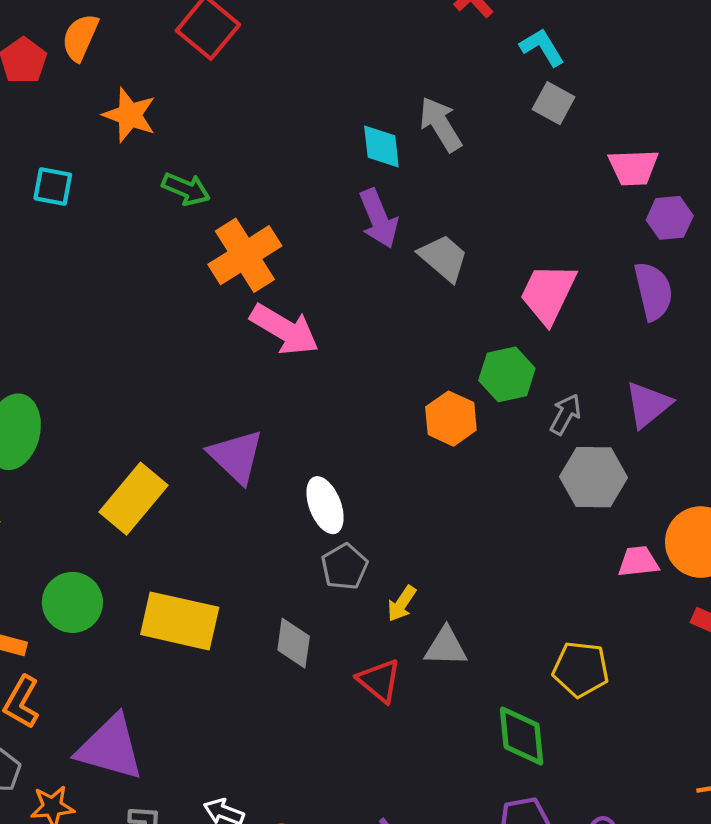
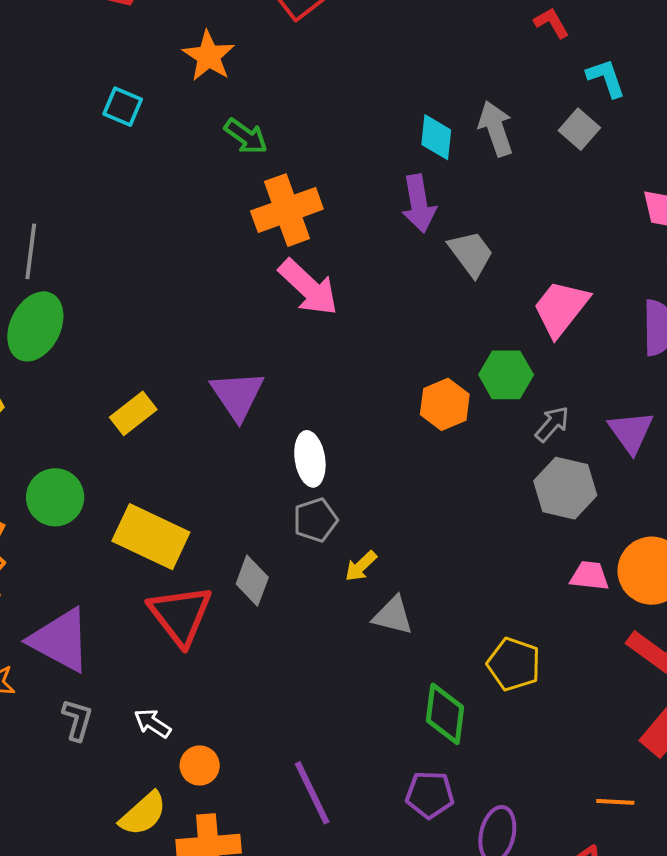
gray square: (554, 103) -> (579, 129), moved
purple triangle: (648, 405) -> (631, 432), turned -39
yellow rectangle: (133, 499) -> (133, 413), size x0.7
red triangle: (379, 681) -> (180, 615), moved, size x1.5

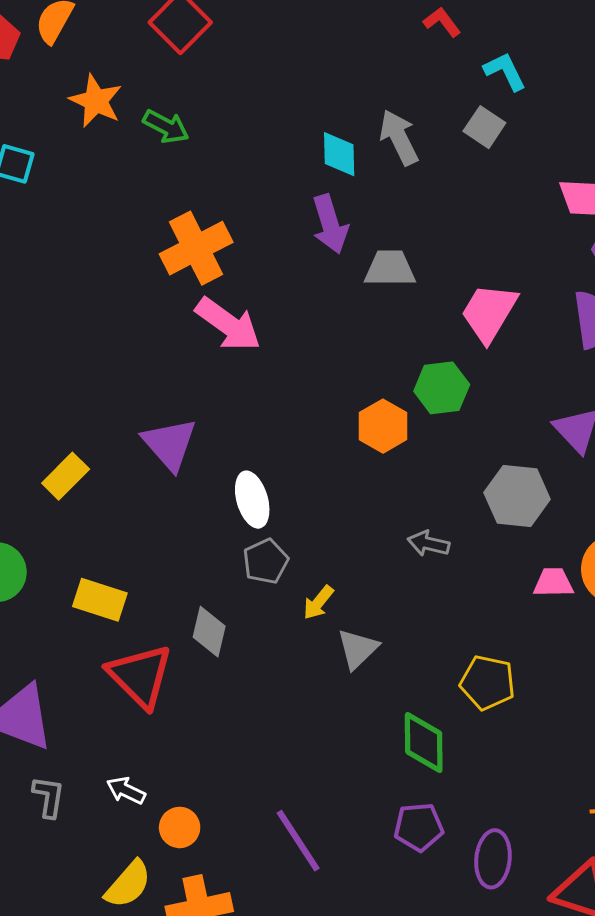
green arrow: (246, 136) -> (166, 127), moved
gray trapezoid: (471, 253) -> (390, 268), turned -46
gray arrow: (552, 424) -> (429, 544), moved, turned -111
yellow rectangle: (151, 537) -> (100, 600), size x0.7
gray triangle: (393, 616) -> (358, 649), turned -51

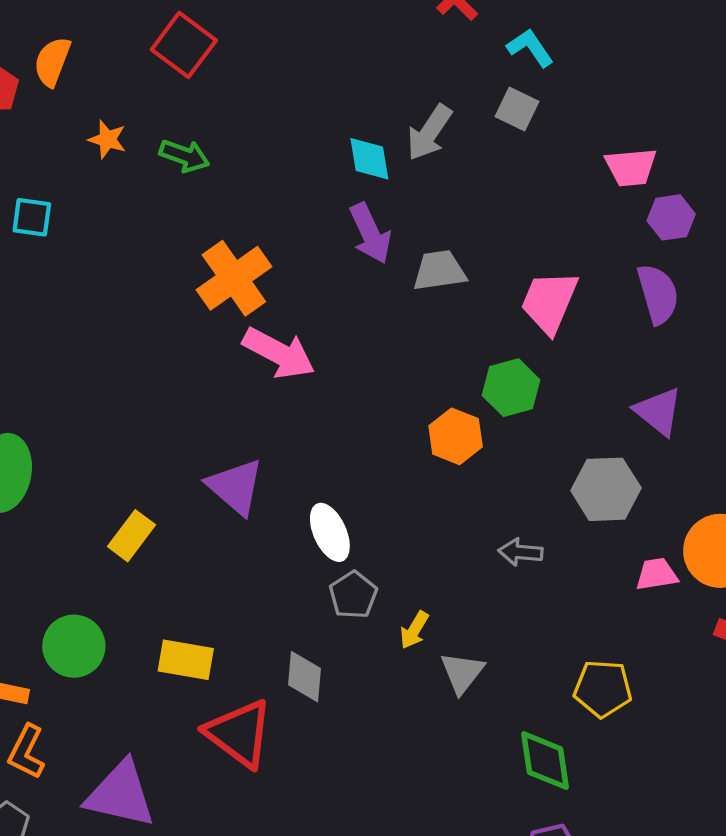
orange star: (96, 101) -> (107, 139), size x0.7
gray arrow: (399, 137) -> (429, 133), turned -112

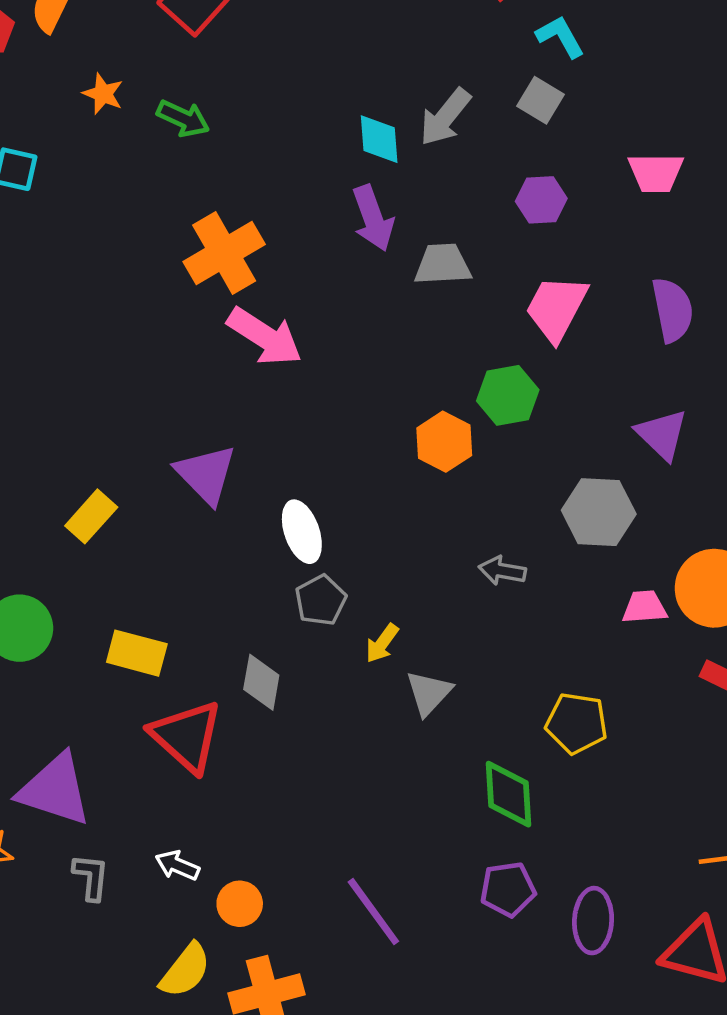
purple hexagon: (671, 217) -> (541, 200), moved

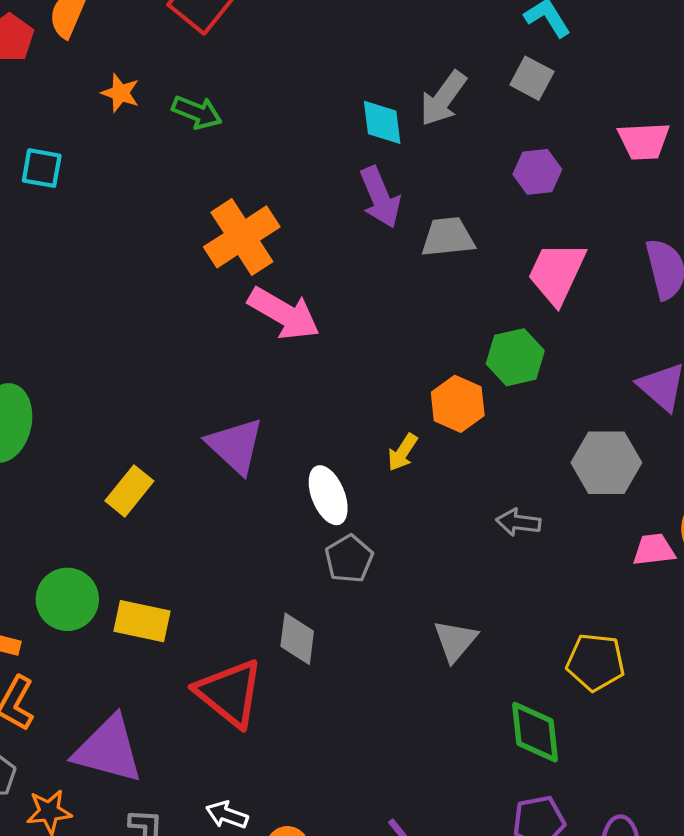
yellow arrow: (382, 643) -> (403, 452), moved
yellow rectangle: (137, 653) -> (142, 621), moved

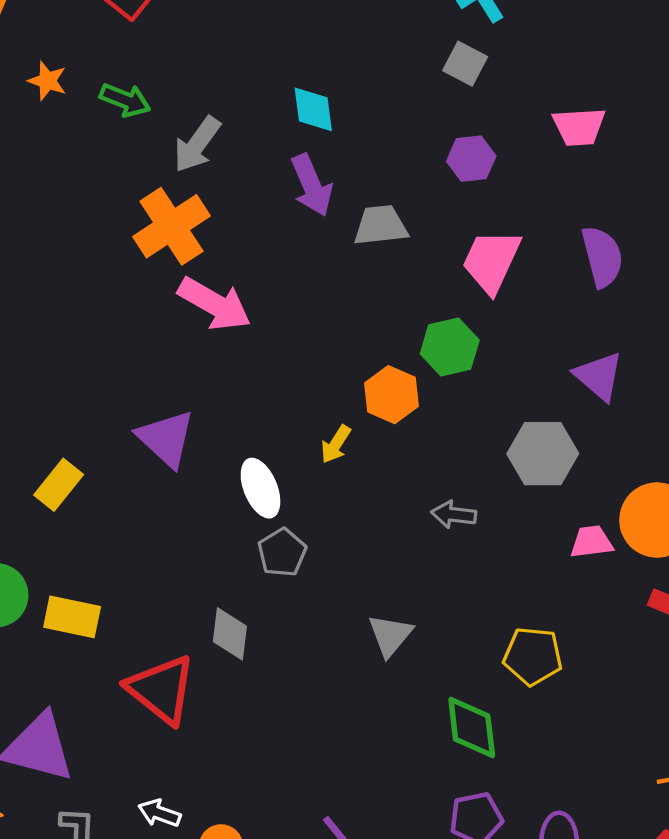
gray arrow: (443, 98) -> (197, 144), moved

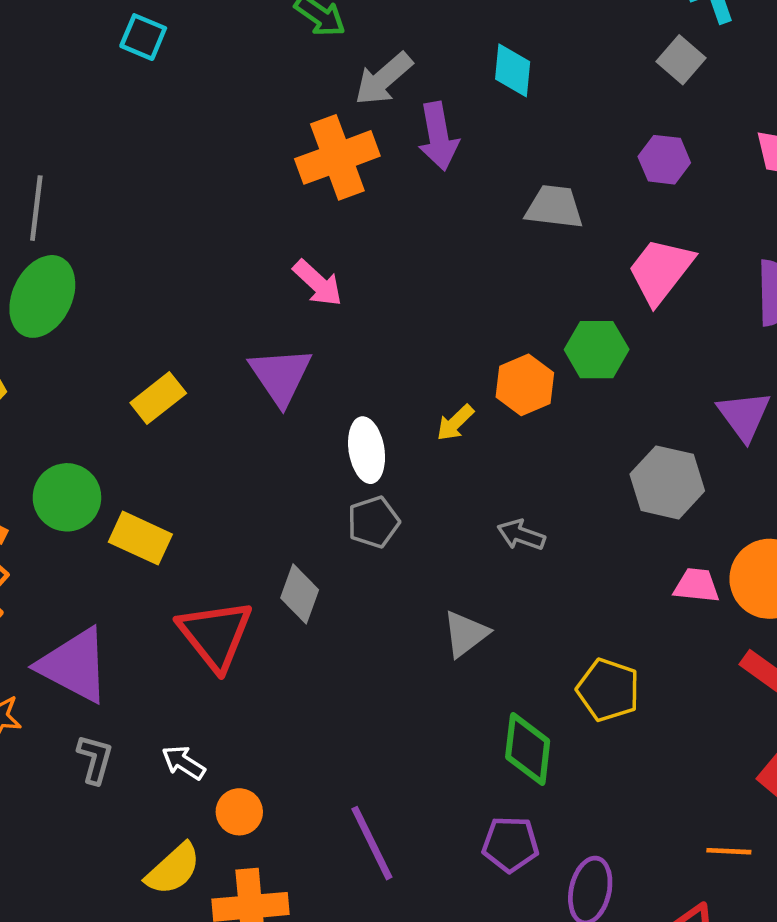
purple arrow: (312, 185) -> (438, 136), moved
pink arrow: (215, 304) -> (318, 283), moved, size x0.7
gray arrow: (454, 515) -> (521, 535), moved

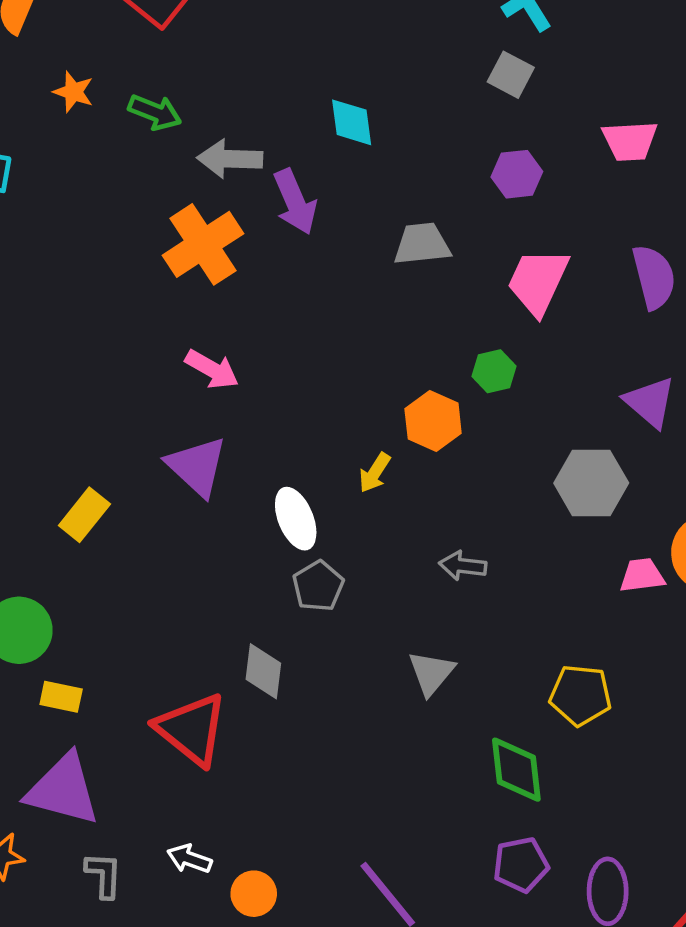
gray arrow: (384, 79) -> (230, 159), turned 56
green hexagon: (597, 350) -> (494, 371), size x0.7
yellow rectangle: (140, 538) -> (61, 697), moved, size x0.7

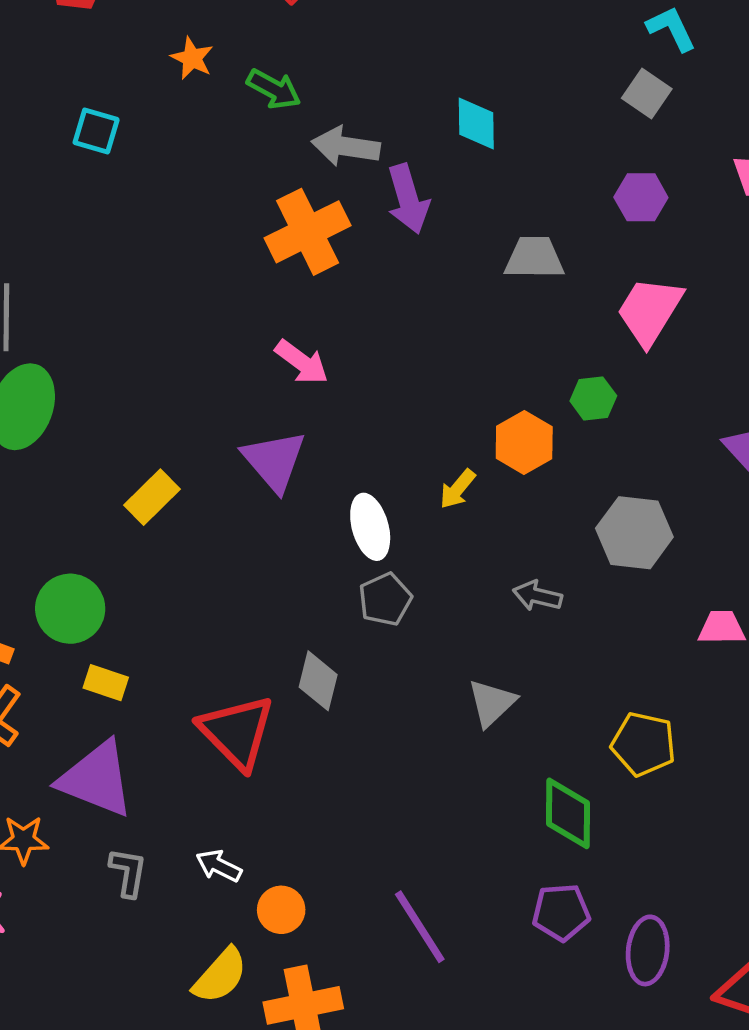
gray hexagon: (591, 483) -> (634, 533), moved

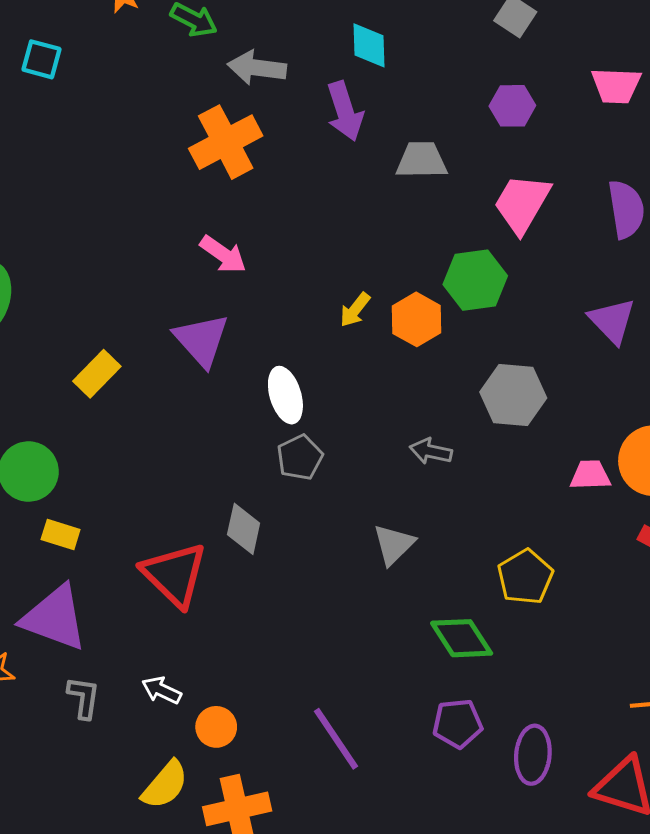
purple arrow: (408, 199) -> (345, 111), moved
green hexagon: (593, 398) -> (475, 280), size x1.6
yellow arrow: (457, 489) -> (355, 310), moved
yellow pentagon: (643, 744) -> (525, 577), turned 30
green diamond: (568, 813) -> (462, 638), turned -32

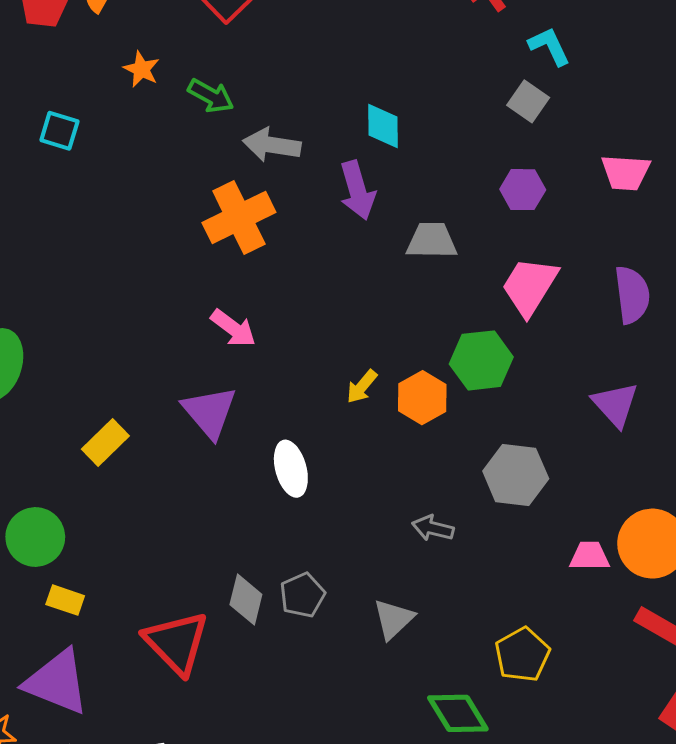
gray pentagon: (300, 457) -> (302, 595), moved

